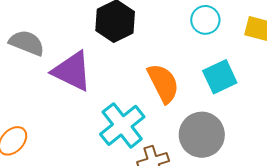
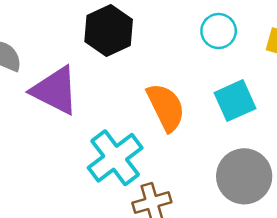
gray circle: (202, 135) -> (244, 176), moved

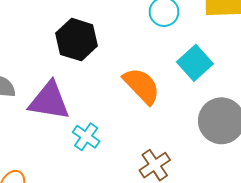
cyan cross: (115, 158) -> (86, 137), moved, size x0.6

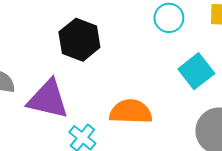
orange semicircle: (142, 86) -> (131, 112), moved, turned -48

